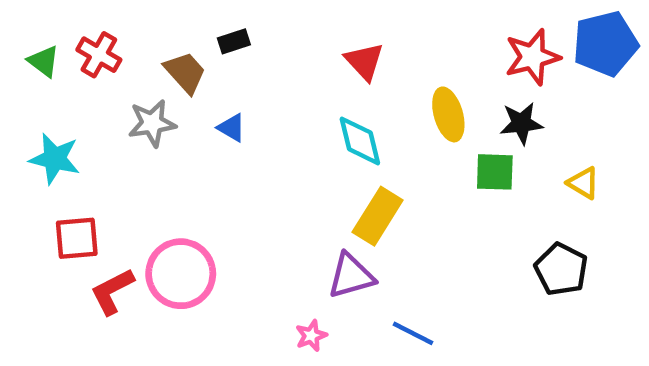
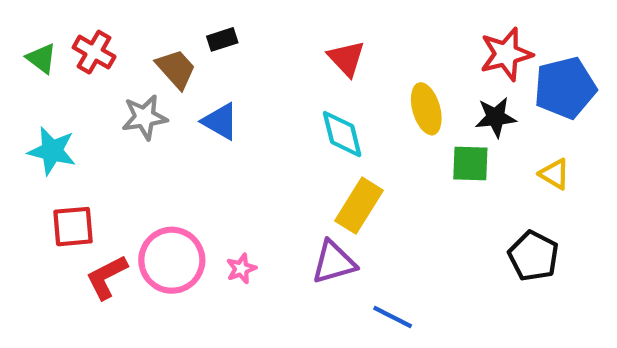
blue pentagon: (605, 44) -> (565, 88), moved
blue triangle: (232, 128) -> (220, 121), size x1.4
pink star: (311, 336) -> (241, 269), moved

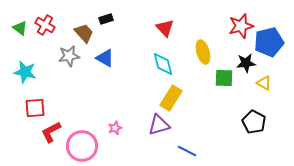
black star: (496, 117) -> (246, 63), moved
pink circle: (172, 260) -> (82, 146), moved

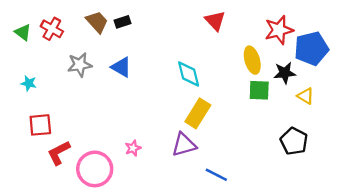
red triangle: (165, 28) -> (215, 21), moved
brown trapezoid: (84, 33) -> (97, 22), moved
yellow ellipse: (203, 52) -> (252, 60), moved
cyan star: (25, 72) -> (29, 83), size x0.6

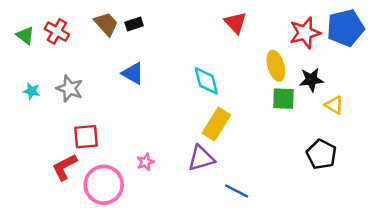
blue pentagon: (311, 49) -> (346, 28), moved
gray star: (80, 65) -> (70, 89), moved, turned 30
red square: (40, 125) -> (86, 137), moved

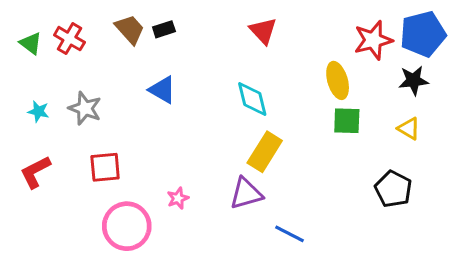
red triangle: (235, 23) -> (263, 31), moved
black star: (311, 80) -> (414, 80), moved
red L-shape: (64, 167) -> (35, 172), moved

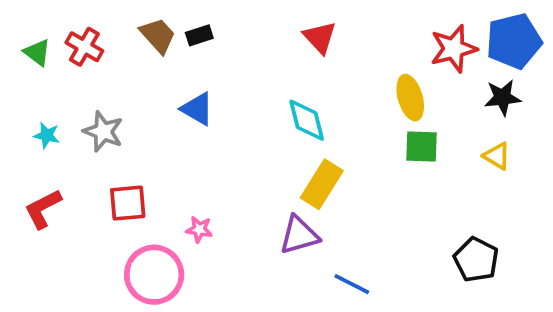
black pentagon: (393, 189) -> (476, 260), moved
pink star: (178, 198) -> (199, 229), moved, turned 30

